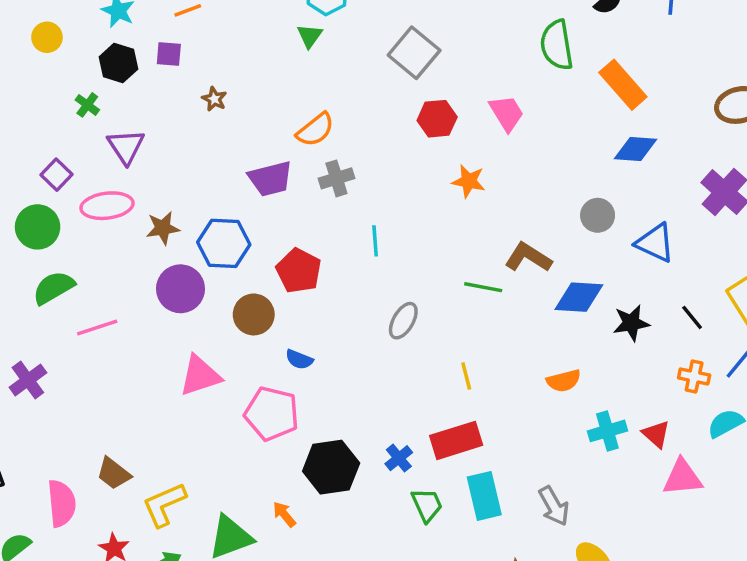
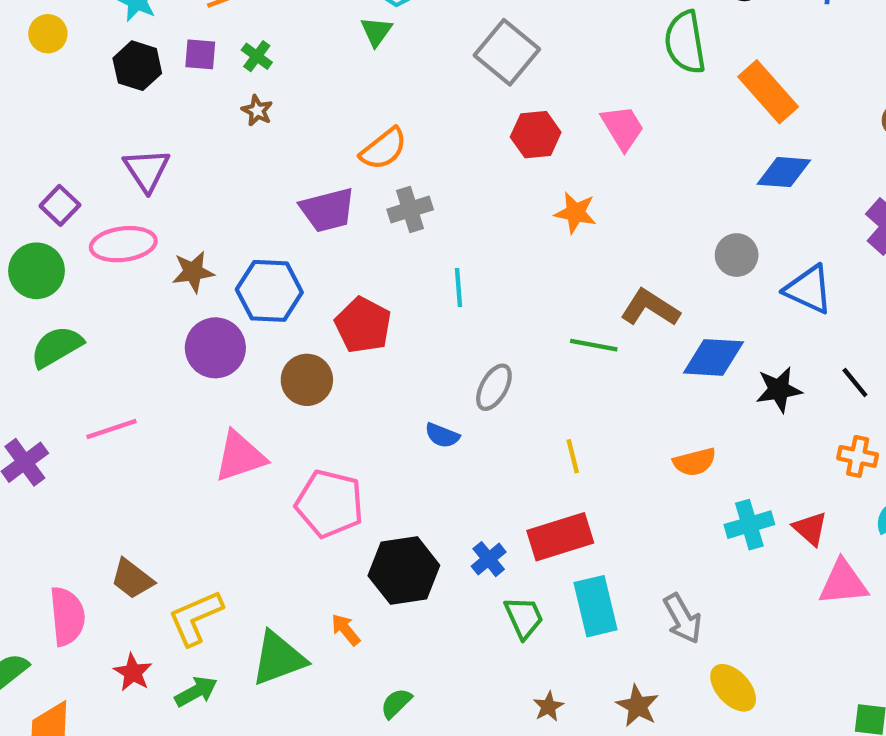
green cross: (87, 105) -> (257, 56), moved
pink line: (97, 327) -> (112, 429), moved
blue semicircle: (299, 359) -> (442, 435), moved

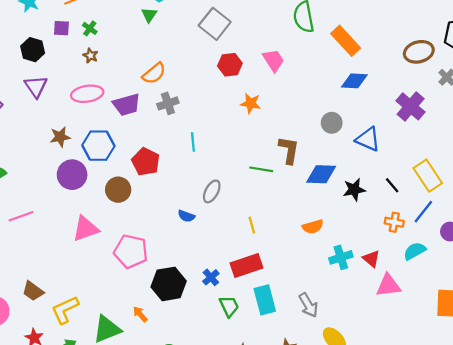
black hexagon: (137, 66) -> (33, 50), moved
pink ellipse: (123, 244) -> (87, 94), moved
brown L-shape: (650, 308) -> (289, 150), turned 68

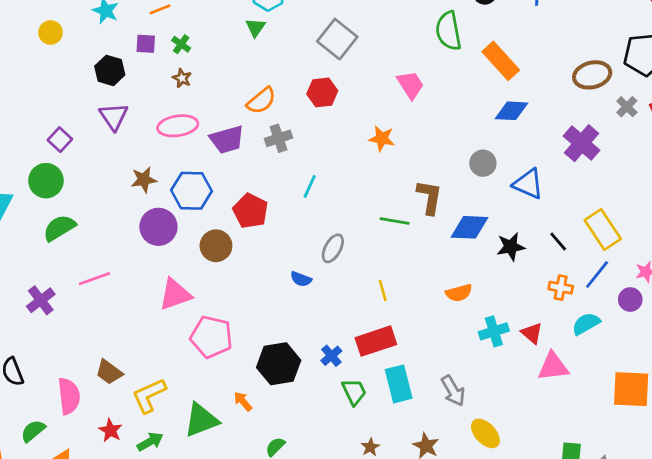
red hexagon: (230, 65) -> (322, 92), moved
cyan line: (193, 142) -> (310, 186), turned 30
pink pentagon: (131, 251) -> (211, 337), moved

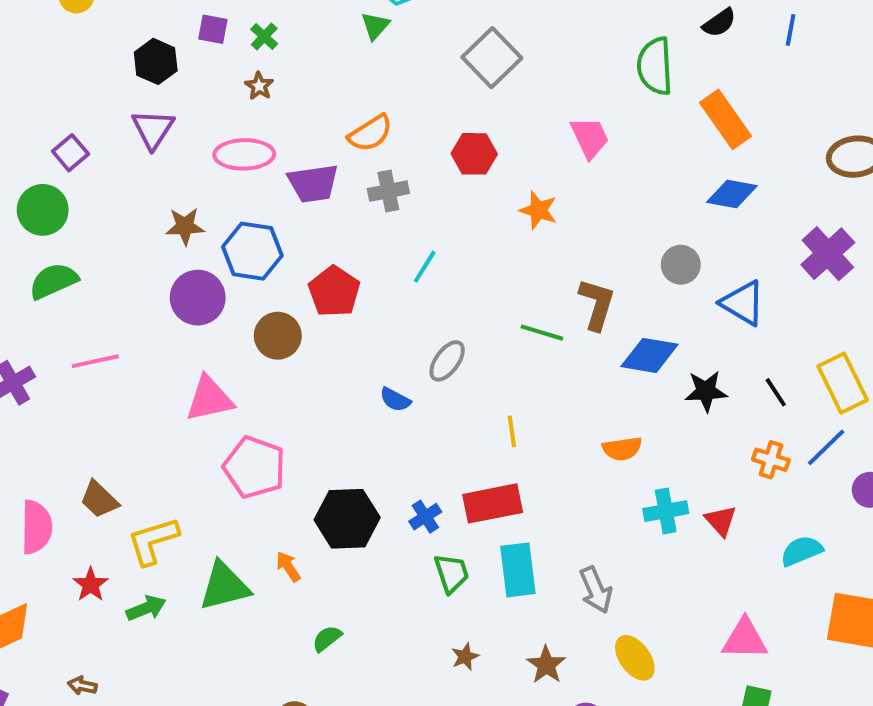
red hexagon: (322, 92) -> (474, 154), moved
cyan semicircle: (586, 324) -> (802, 551), moved
pink triangle: (553, 367) -> (745, 639), moved

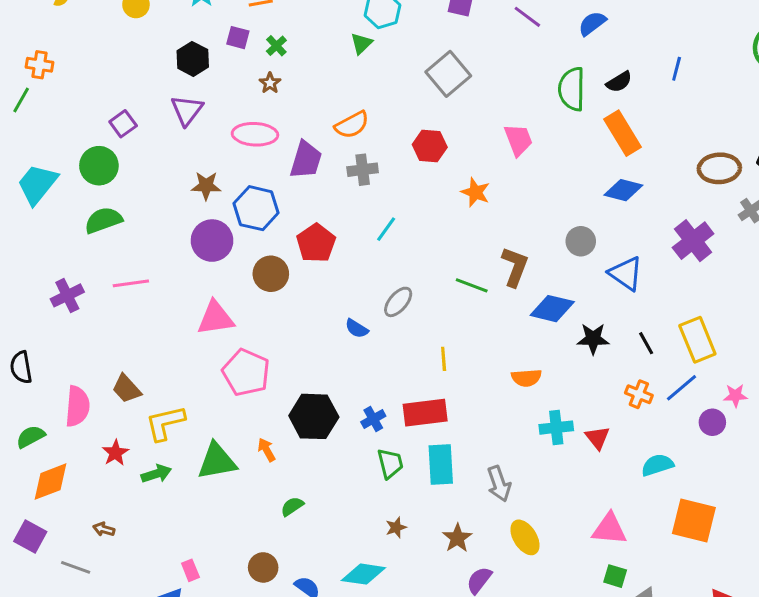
black semicircle: (719, 23) -> (619, 82), moved
purple trapezoid: (313, 183) -> (306, 160), turned -69

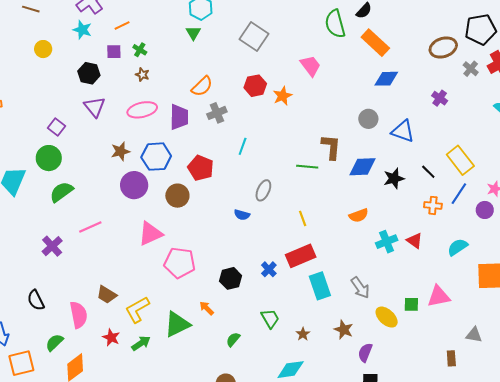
orange star: (475, 192) -> (282, 96), moved, turned -30
purple cross: (693, 241) -> (440, 98), size x0.6
black hexagon: (314, 416) -> (231, 278), size x0.7
green trapezoid: (390, 463) -> (270, 318), moved
green square: (615, 576) -> (411, 304), moved

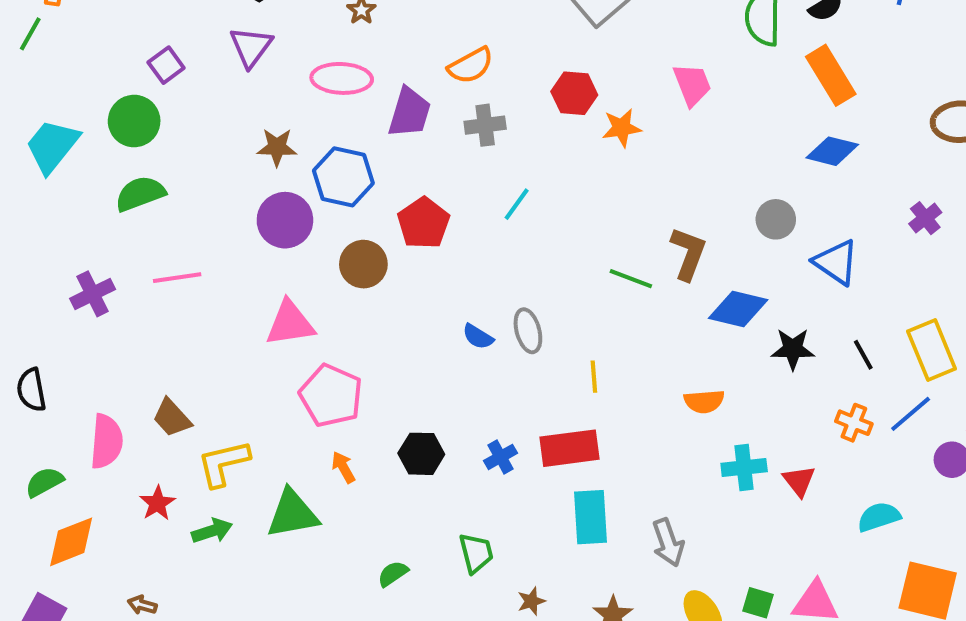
gray ellipse: (263, 190) -> (528, 331), moved, turned -55
orange arrow: (207, 308) -> (343, 467), moved

